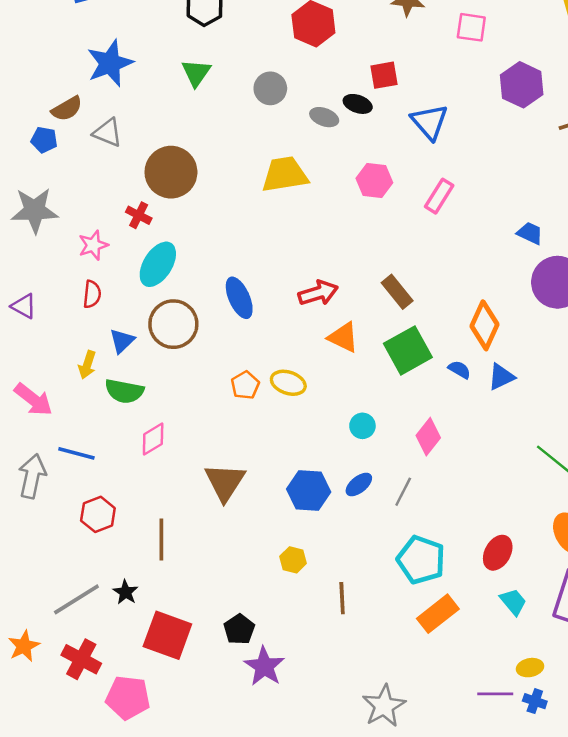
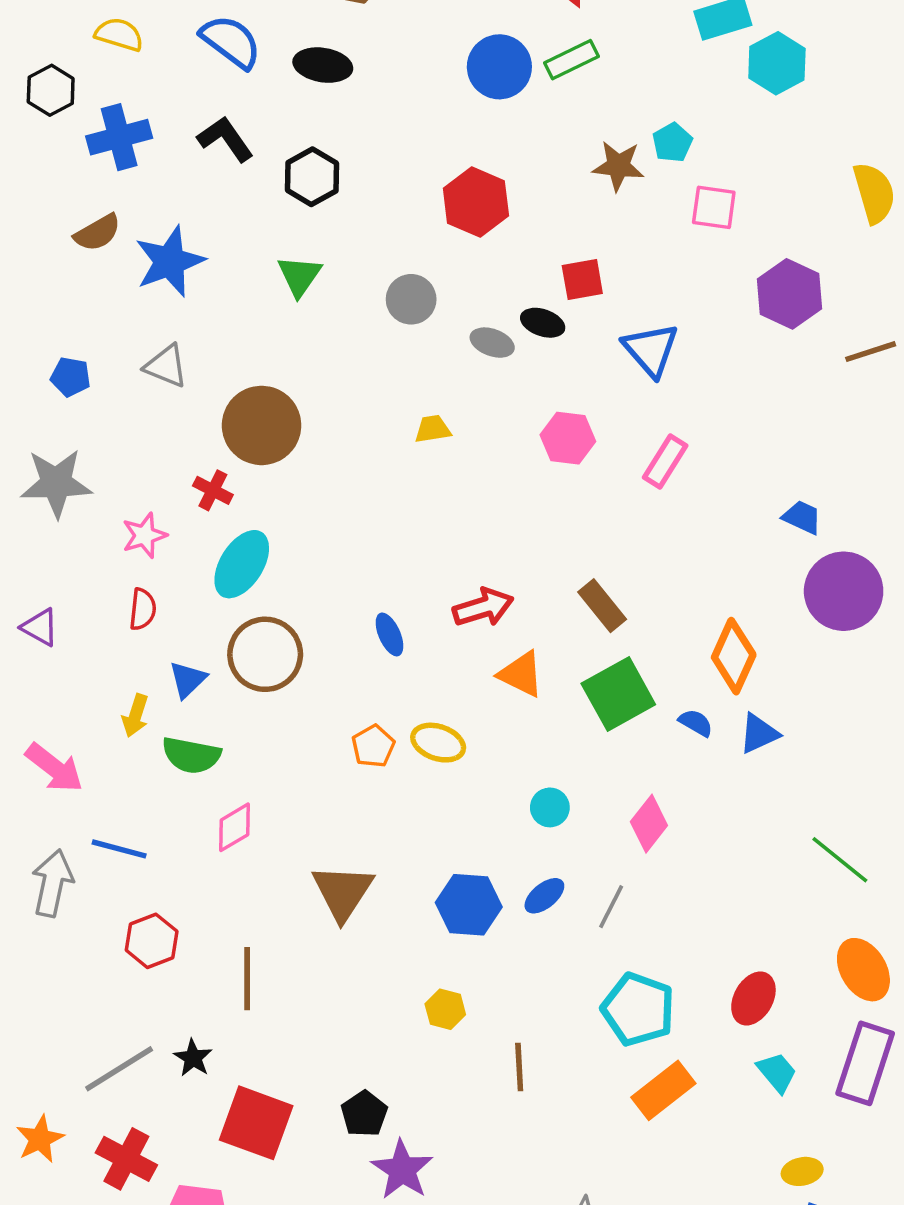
brown semicircle: (67, 109) -> (98, 233), moved
yellow trapezoid: (285, 175) -> (433, 429), size x0.5
blue ellipse: (239, 298) -> (389, 634), moved, size x0.7

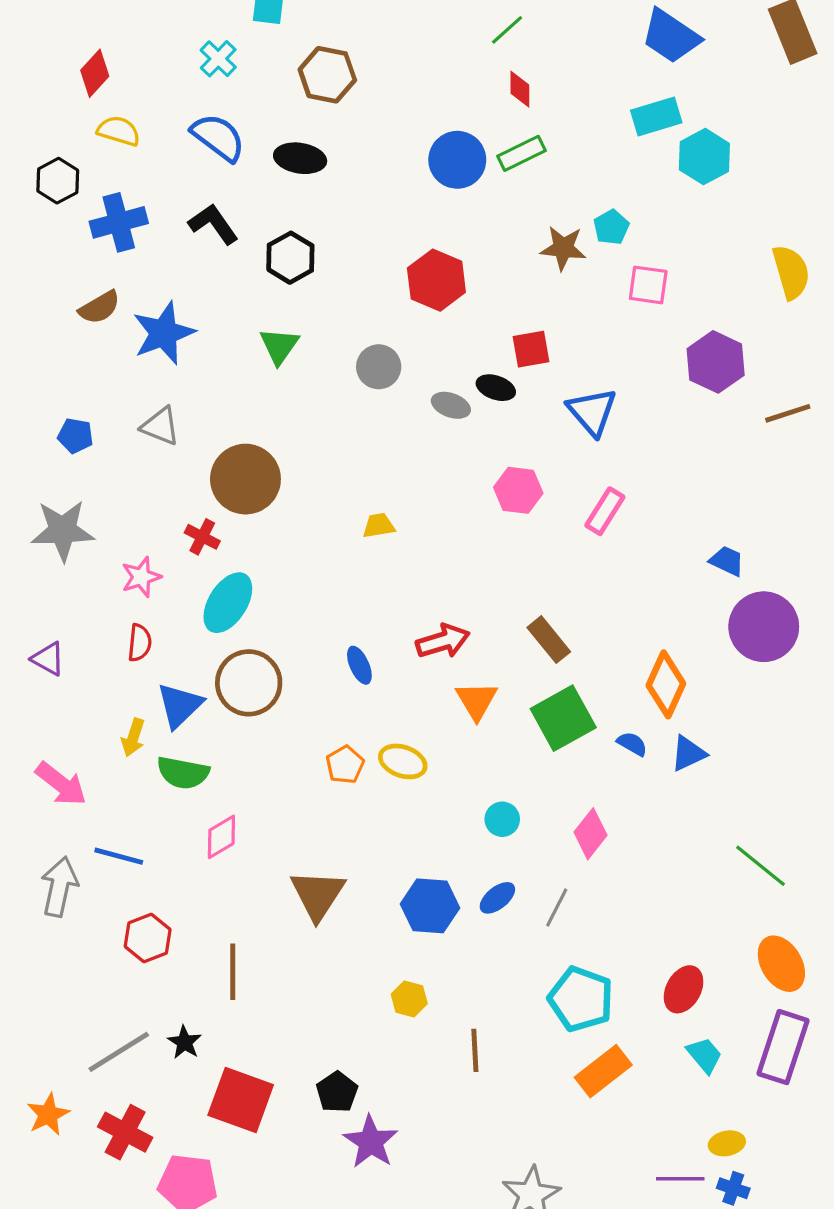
yellow trapezoid: (433, 429) -> (379, 526), moved
orange triangle: (521, 674) -> (477, 701), turned 33
blue triangle: (188, 680) -> (180, 705), size x1.4

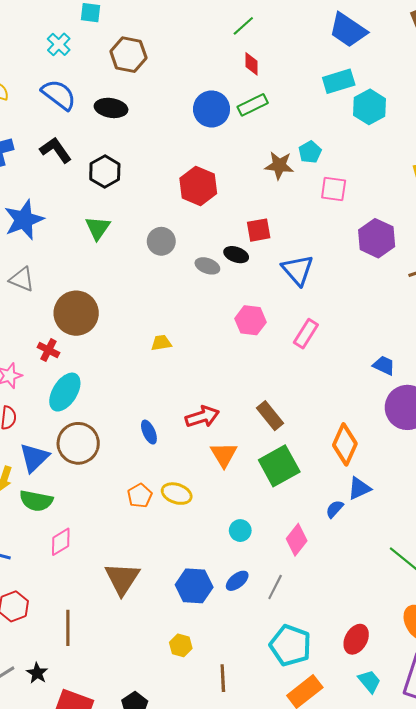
blue semicircle: (632, 744) -> (335, 509), moved, turned -78

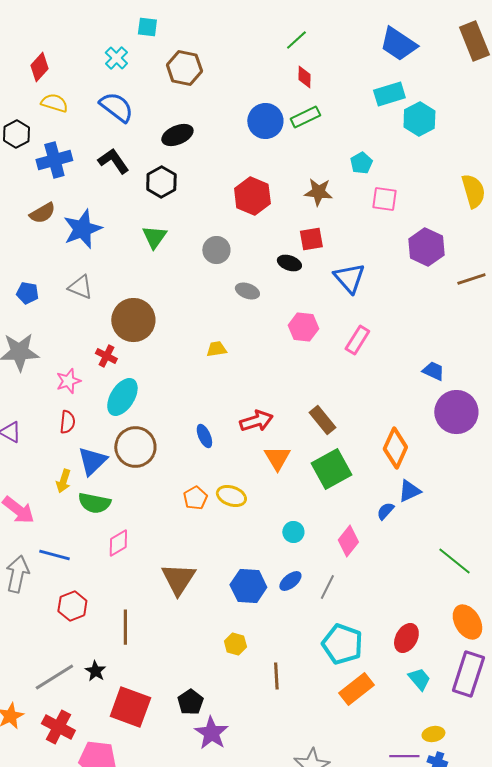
black ellipse: (111, 108) -> (177, 135), moved, turned -32
brown star: (279, 165) -> (318, 192), moved
gray ellipse: (207, 266) -> (247, 291), moved

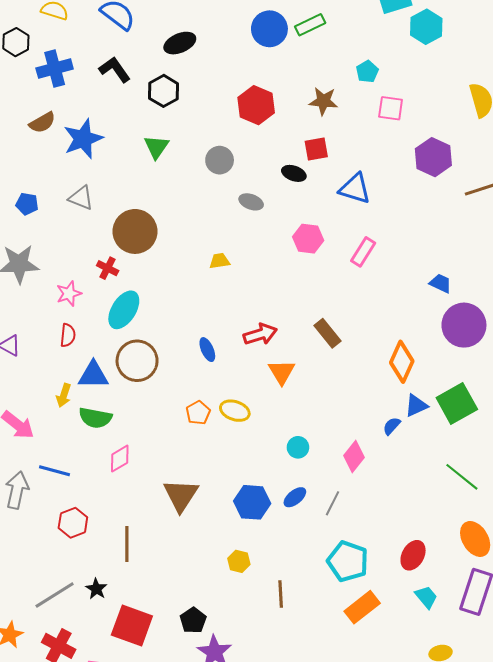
blue triangle: (349, 278) -> (355, 189), turned -32
blue triangle: (92, 461) -> (93, 375), turned 44
green square: (331, 469) -> (457, 404), moved

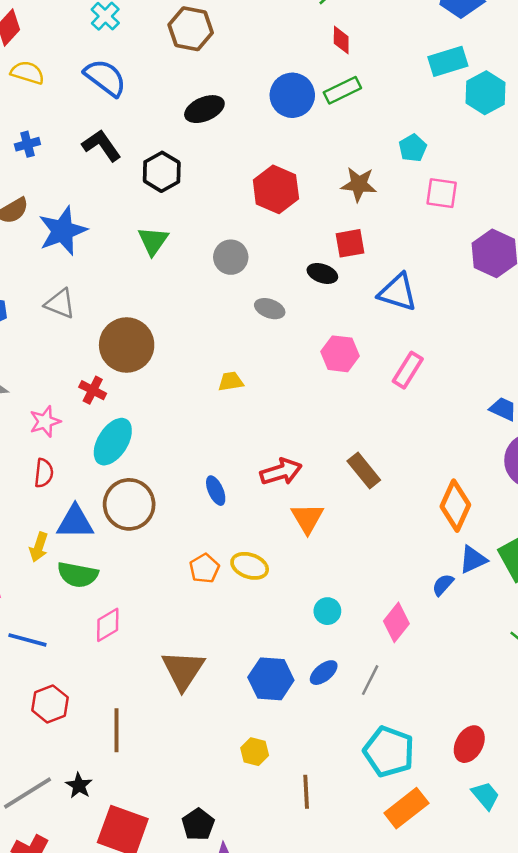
black ellipse: (180, 43) -> (204, 109), moved
blue cross: (55, 69) -> (27, 144), size x0.6

